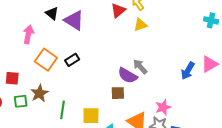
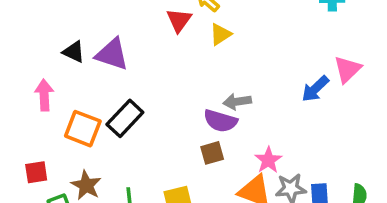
black rectangle: (72, 60) -> (125, 118), size x1.5
gray arrow: (140, 67) -> (237, 102), turned -42
blue arrow: (188, 71) -> (315, 89), turned 30
pink star: (163, 107) -> (268, 160), moved

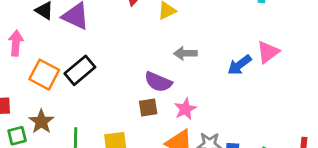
gray arrow: (237, 102) -> (185, 53), moved
pink star: (268, 160) -> (185, 109), moved

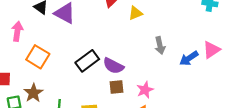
gray arrow: (185, 53) -> (160, 45), moved, turned -105
black rectangle: (80, 70) -> (87, 61), moved
purple semicircle: (158, 82) -> (113, 66), moved

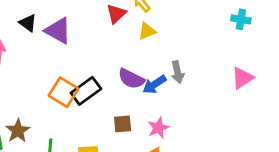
orange square: (38, 57) -> (64, 92), moved
blue arrow: (189, 58) -> (154, 84), moved
purple semicircle: (113, 66) -> (131, 79), moved

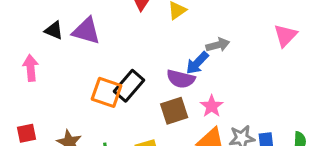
gray arrow: (178, 72) -> (218, 45), turned -80
purple semicircle: (131, 79) -> (181, 79), moved
brown square: (123, 124) -> (174, 111), size x1.4

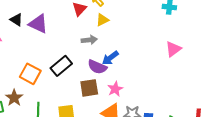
gray arrow: (218, 45) -> (89, 40), moved
orange square: (107, 92) -> (30, 74), moved

